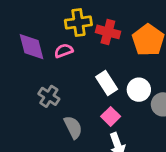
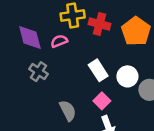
gray cross: (49, 96) -> (39, 72), moved

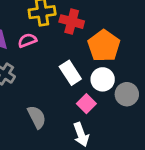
orange pentagon: (136, 31) -> (104, 46), moved
pink square: (102, 101) -> (86, 104), moved

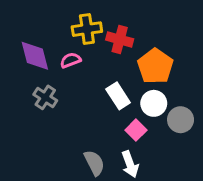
gray semicircle: (37, 117) -> (94, 163), moved

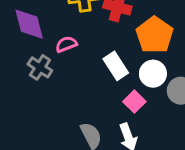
pink semicircle: (71, 60) -> (66, 44), moved

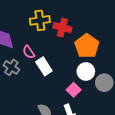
pink semicircle: (66, 44) -> (29, 52), turned -104
white rectangle: (116, 66) -> (44, 66), moved

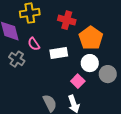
yellow cross: (40, 20) -> (30, 13), moved
white rectangle: (44, 66) -> (59, 53), moved, turned -66

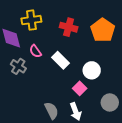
orange pentagon: (91, 38) -> (103, 30), moved
white rectangle: (59, 53) -> (61, 60), turned 54
gray circle: (108, 74) -> (110, 102), moved

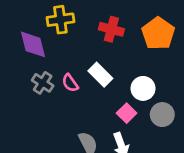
pink semicircle: (35, 51) -> (70, 83), moved
gray circle: (110, 102) -> (162, 115), moved

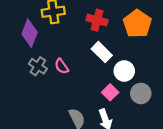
purple diamond: (33, 44) -> (30, 33), turned 36
white rectangle: (100, 75) -> (102, 52), moved

